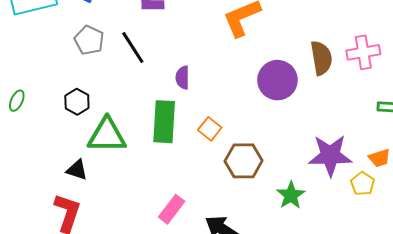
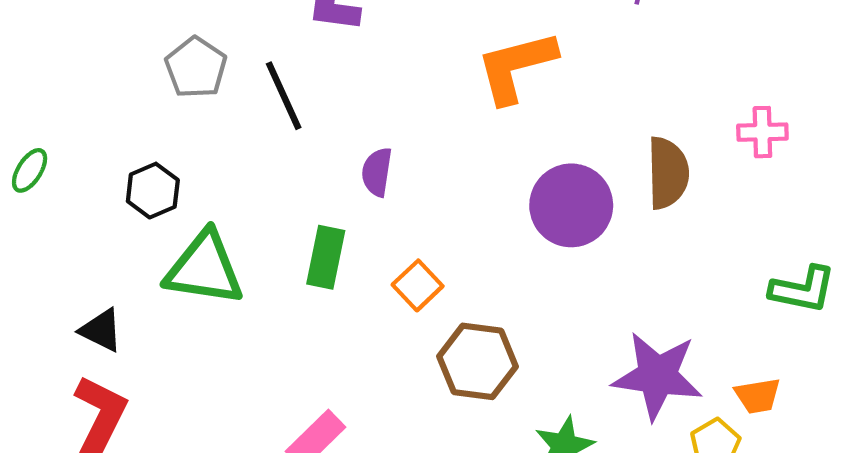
pink cross: (363, 52) -> (762, 132), moved, size x0.7
green rectangle: (164, 122) -> (326, 257), size x0.7
black triangle: (77, 170) -> (101, 330), moved

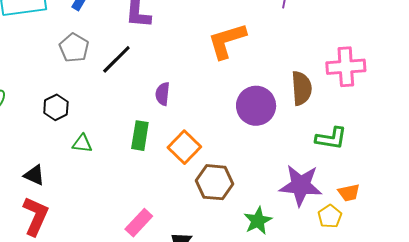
black line: (284, 96) -> (116, 59), turned 72
pink cross: (762, 132) -> (346, 67), size x1.6
green triangle: (204, 269) -> (82, 144), size x0.5
orange square: (418, 285) -> (184, 147), size x1.4
green L-shape: (803, 289) -> (331, 138), moved

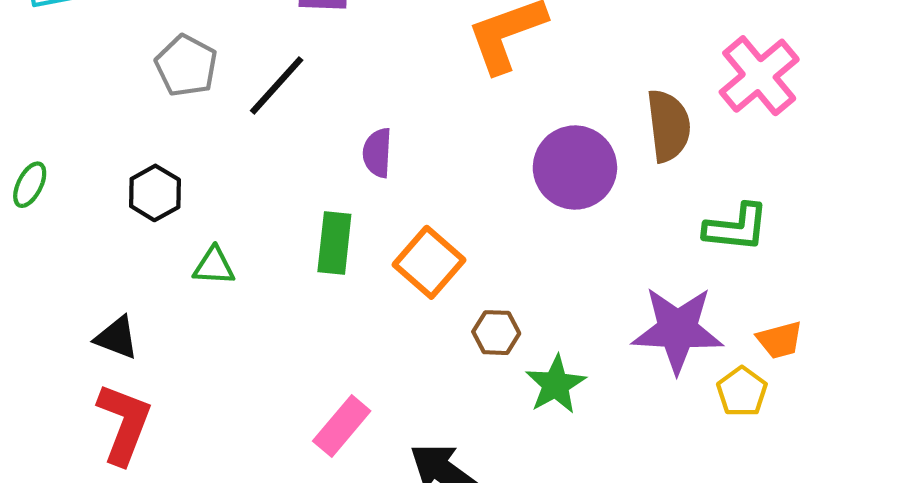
pink cross: (346, 67) -> (759, 76), turned -33
brown hexagon: (215, 182) -> (496, 333), size x0.6
green star: (258, 221) -> (556, 384), moved

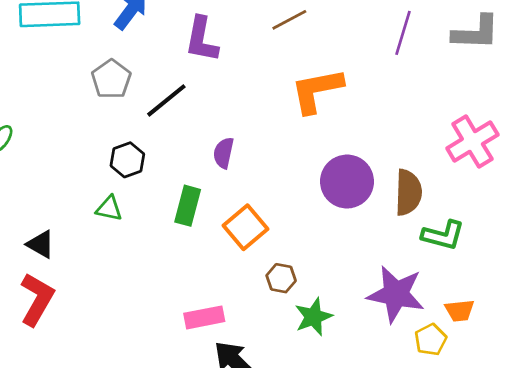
brown semicircle: (668, 126) -> (408, 192), moved
black hexagon: (155, 193) -> (127, 160), moved
pink rectangle: (342, 426) -> (204, 317), moved, turned 30

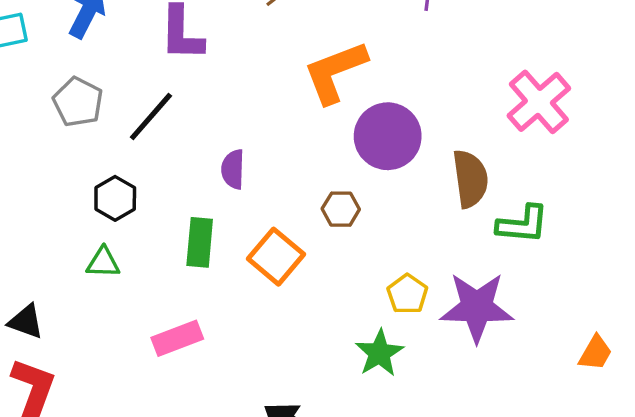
purple circle: (347, 182) -> (388, 136), moved
brown hexagon: (281, 278) -> (341, 209), moved
orange trapezoid: (460, 311) -> (595, 353), moved, turned -44
pink rectangle: (204, 317) -> (177, 338), moved
yellow pentagon: (431, 340) -> (407, 294), moved

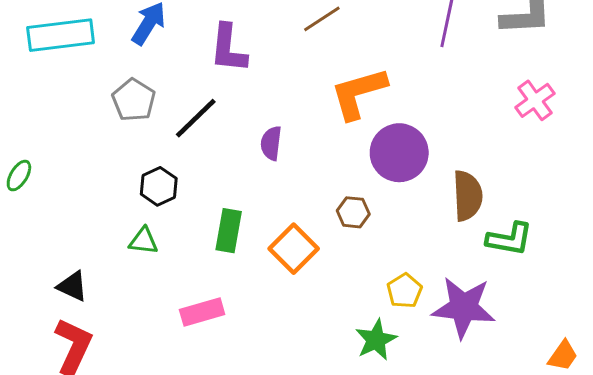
pink cross: (539, 102) -> (535, 100), moved, size x0.7
purple semicircle: (233, 169) -> (271, 143), moved

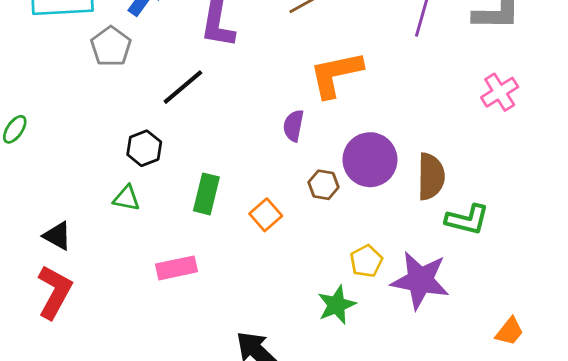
gray pentagon: (134, 100) -> (111, 46), moved
purple semicircle: (271, 143) -> (294, 126), moved
purple circle: (399, 153) -> (370, 160), moved
orange square: (294, 249) -> (266, 215), size x0.7

